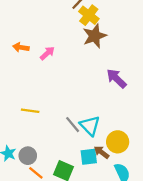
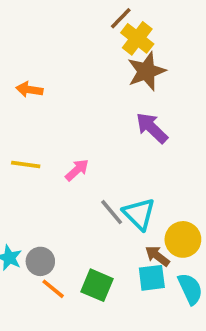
pink arrow: (47, 53) -> (77, 170), moved
purple arrow: (116, 79) -> (152, 128), moved
yellow line: (30, 111) -> (26, 165), moved
cyan square: (89, 157) -> (152, 278), moved

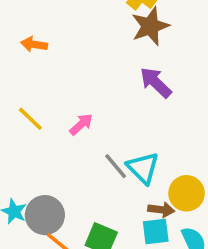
yellow line: (26, 165) -> (30, 119), turned 36
brown arrow: (157, 256) -> (161, 210), turned 150
gray circle: (40, 261) -> (45, 215), size x1.4

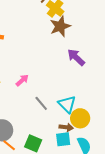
purple arrow: (156, 83) -> (76, 57), moved
cyan triangle: (143, 168) -> (67, 104), moved

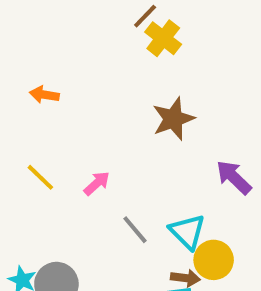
brown star: (60, 26) -> (173, 119), moved
purple arrow: (76, 57) -> (234, 177), moved

